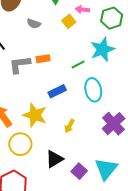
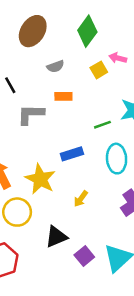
gray semicircle: (34, 24) -> (55, 66), turned -48
orange rectangle: (43, 59) -> (63, 96), moved

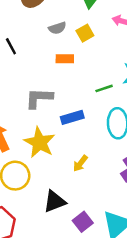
yellow square: (99, 70) -> (85, 33), moved
gray L-shape: (31, 114) -> (39, 98), moved

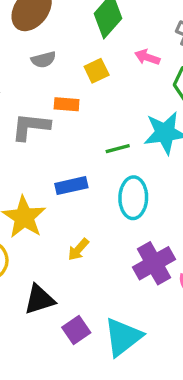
gray semicircle: (57, 28) -> (43, 60), moved
gray L-shape: (39, 98) -> (31, 127), moved

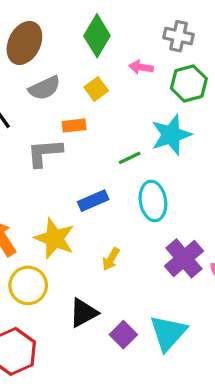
gray semicircle: (43, 60) -> (45, 88), size x1.4

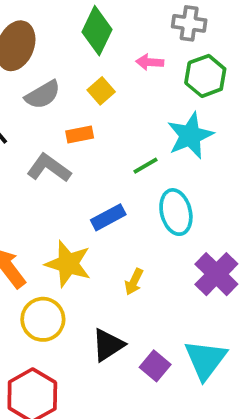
gray L-shape: (45, 153) -> (49, 168), turned 45

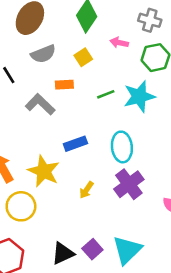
green line: (146, 166) -> (106, 94), moved
purple cross: (216, 274) -> (129, 184), moved
black triangle: (108, 345) -> (63, 253), moved

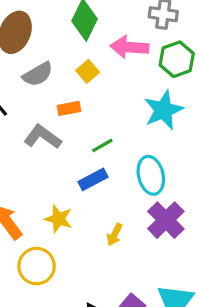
pink arrow: (119, 43) -> (129, 47), size x1.6
green line: (106, 94) -> (102, 145), moved
yellow star: (44, 171) -> (59, 219), size x0.7

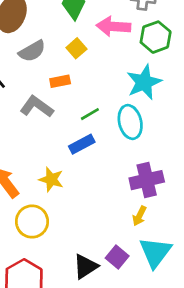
cyan ellipse: (151, 175) -> (130, 122), moved
purple cross: (166, 220) -> (147, 180), turned 32
yellow arrow: (115, 235) -> (139, 216), moved

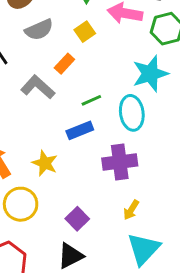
orange rectangle: (60, 81) -> (64, 64), turned -42
purple cross: (147, 180) -> (120, 162), moved
purple square: (117, 257) -> (77, 219), moved

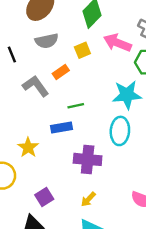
cyan ellipse: (132, 113) -> (120, 131), moved

